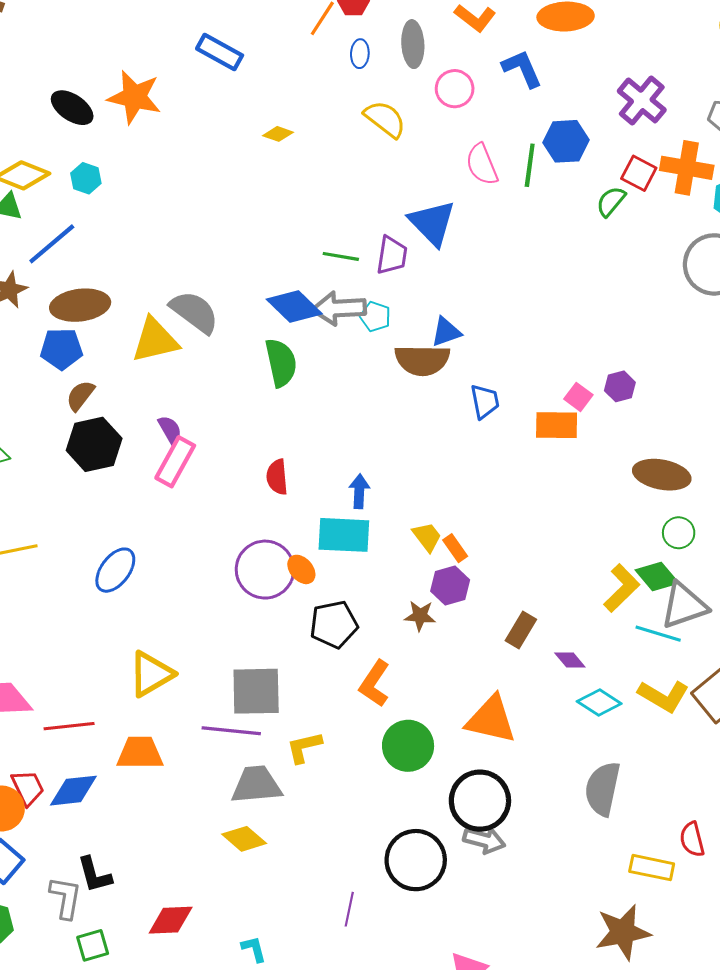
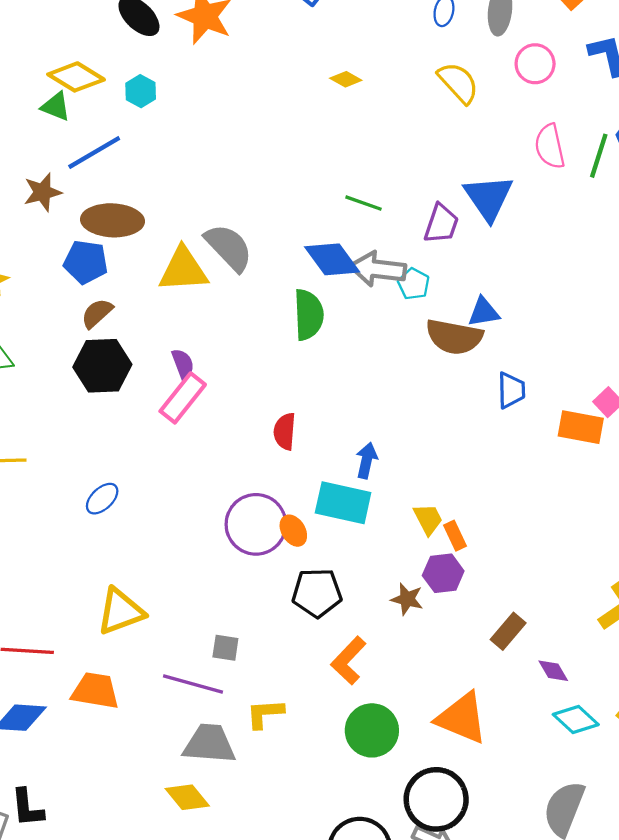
green line: (341, 256) -> (364, 203), moved
blue ellipse: (115, 570) -> (102, 499), size x0.7
gray square: (256, 691) -> (225, 648), size x0.5

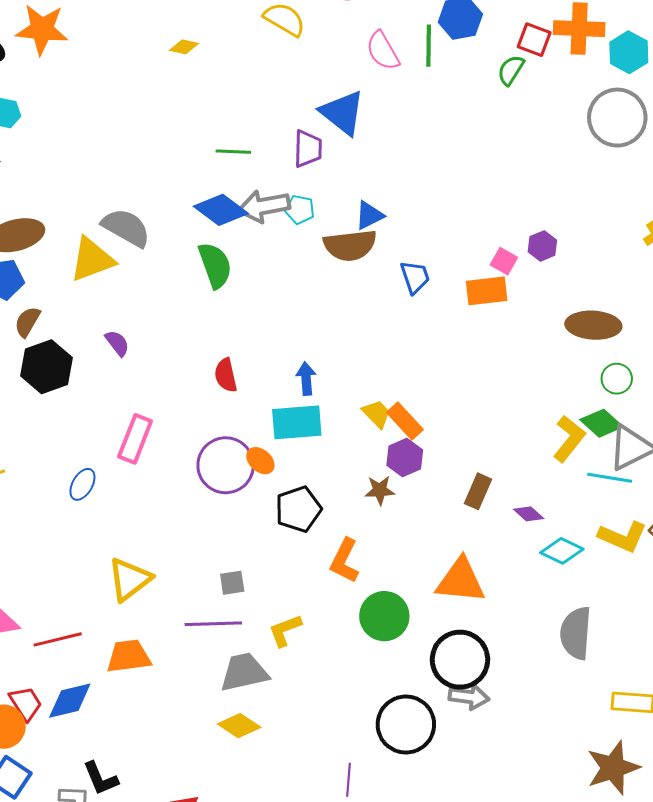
pink rectangle: (183, 398) -> (135, 439), moved
orange rectangle: (455, 536) -> (405, 421), size x1.4

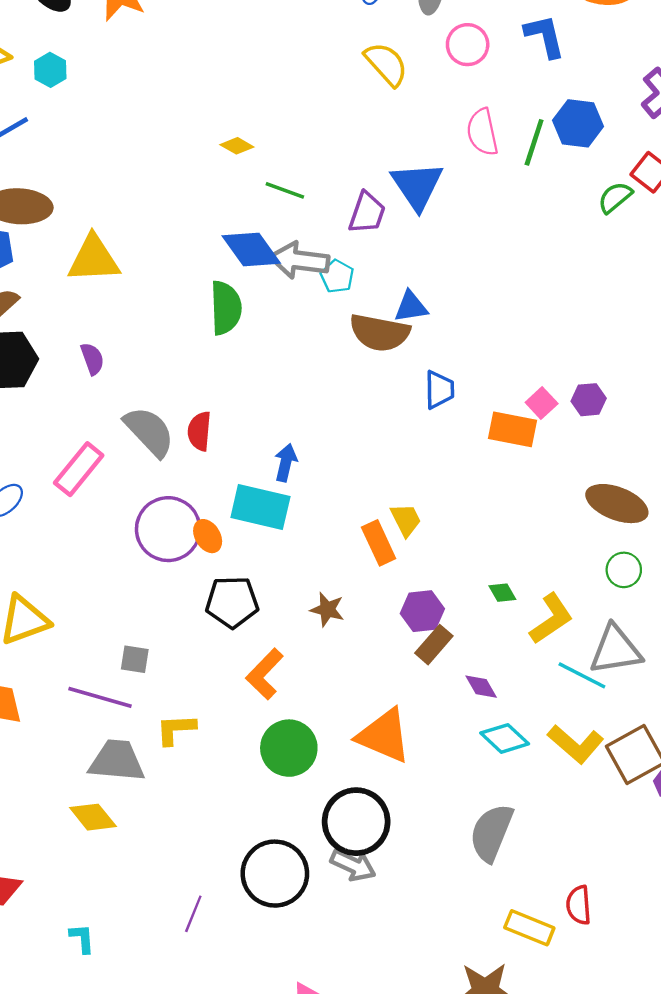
yellow diamond: (184, 47) -> (237, 146), moved
gray semicircle: (126, 228) -> (149, 432), moved
yellow trapezoid: (377, 414) -> (406, 520), moved
green diamond: (601, 423) -> (502, 593), moved, size x0.6
purple hexagon: (405, 458) -> (422, 611), moved

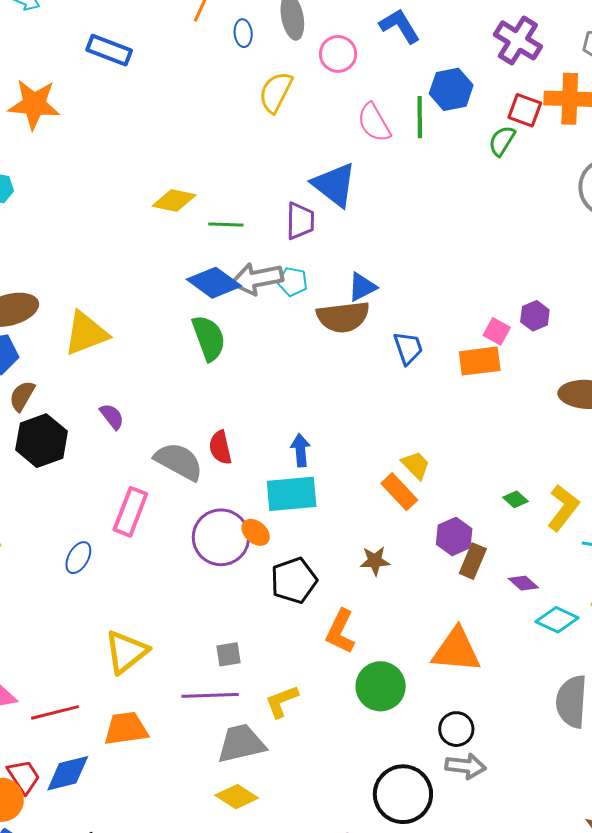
yellow semicircle: (386, 64) -> (276, 92), turned -93
yellow diamond: (237, 146) -> (174, 201), size x1.5
black circle: (356, 822) -> (456, 729), size x0.6

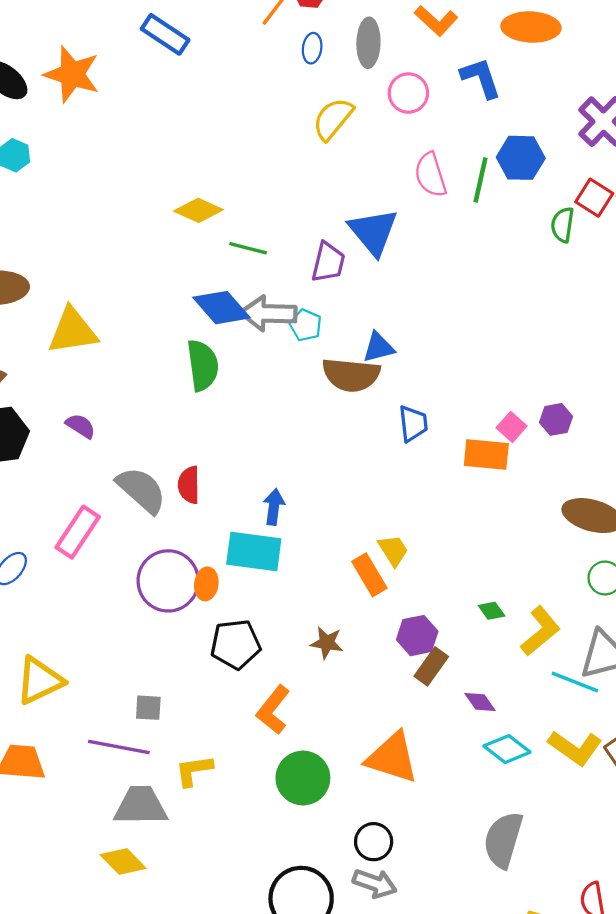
green semicircle: (502, 141) -> (563, 225), turned -36
purple semicircle: (112, 416) -> (81, 426), turned -32
orange ellipse: (256, 532) -> (206, 584), turned 44

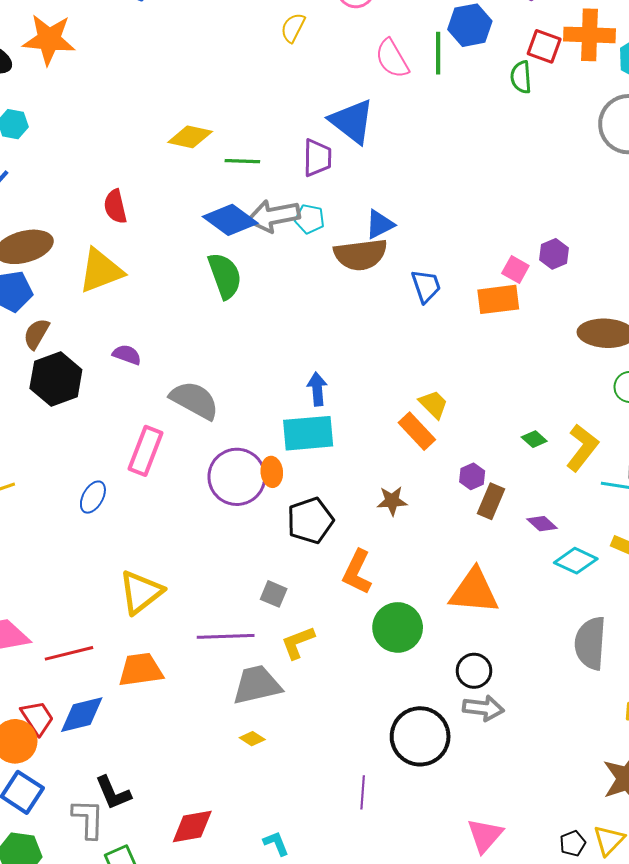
yellow semicircle: (333, 119) -> (293, 28), size x0.7
red semicircle: (189, 485) -> (115, 207), moved
purple hexagon: (417, 636) -> (472, 476), size x0.7
gray square: (148, 708) -> (274, 594), moved, turned 32
yellow diamond: (123, 861) -> (252, 739), size x0.6

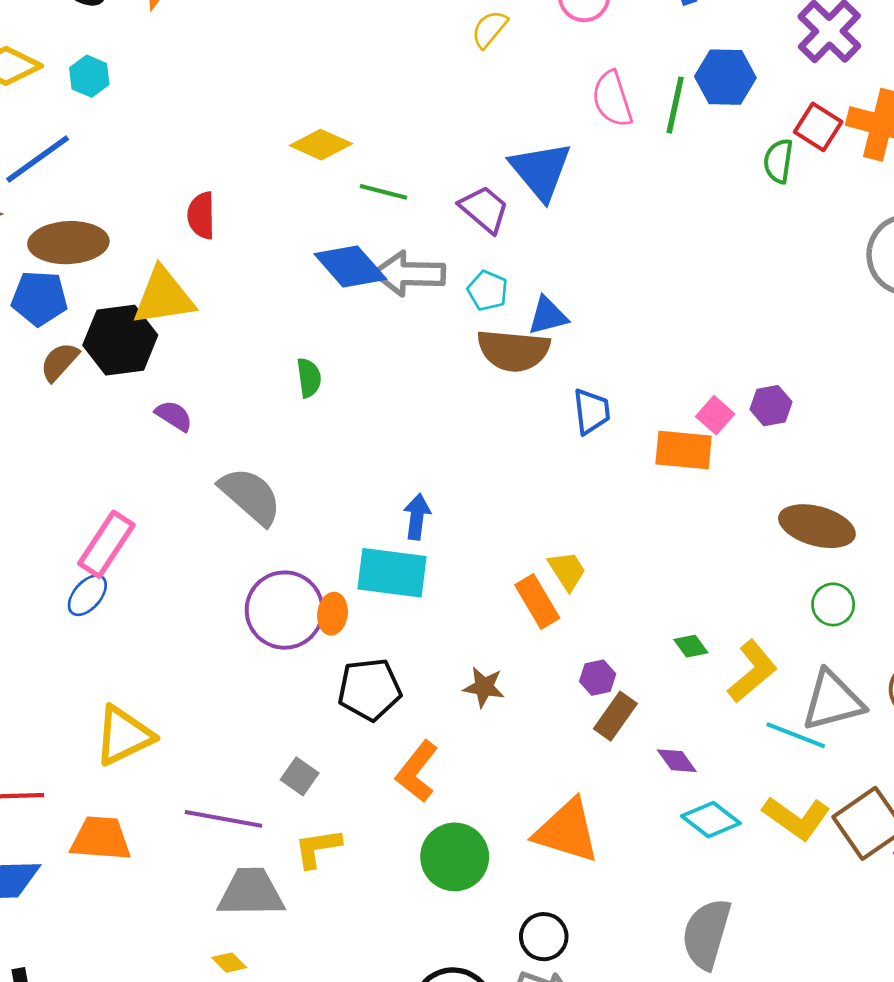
purple trapezoid: (317, 158) -> (484, 209), turned -63
cyan pentagon: (310, 219) -> (488, 291), moved
green semicircle: (225, 276) -> (309, 378), moved, size x0.6
black hexagon: (56, 379) -> (120, 340), moved
pink rectangle: (146, 451) -> (106, 544), moved

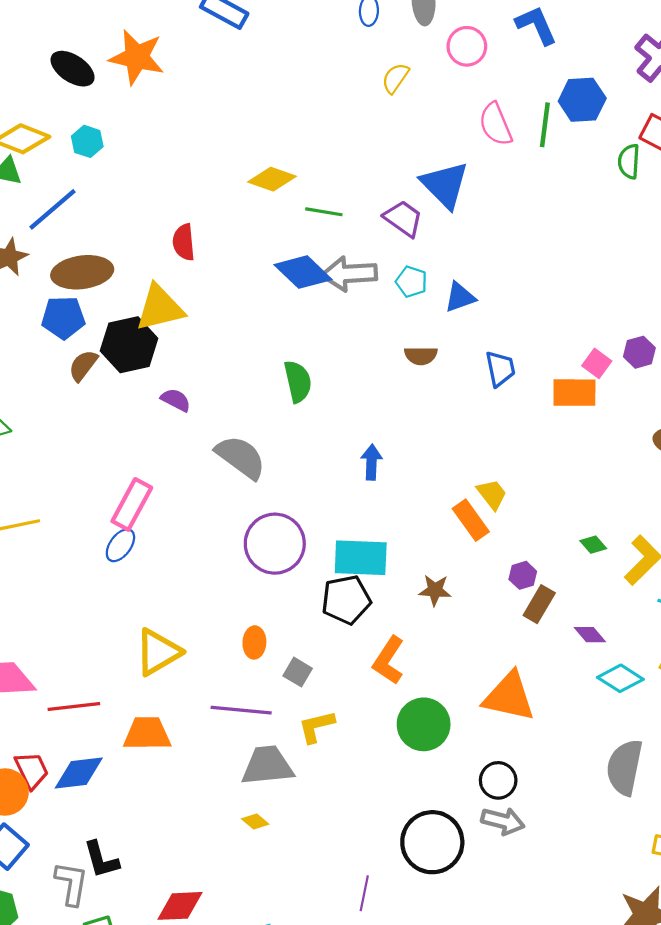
brown semicircle: (513, 350) -> (421, 356), moved, size x0.6
green semicircle: (309, 378) -> (298, 381), moved, size x1.4
cyan rectangle: (392, 573) -> (361, 558), moved
orange ellipse: (333, 614) -> (254, 642), moved

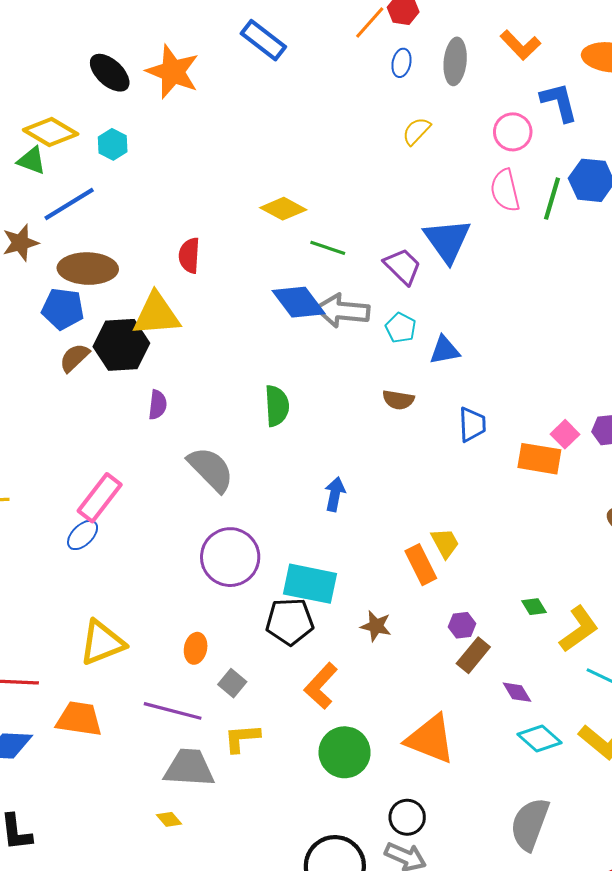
pink circle: (467, 46) -> (513, 132), moved
purple semicircle: (176, 400) -> (158, 405), turned 60

